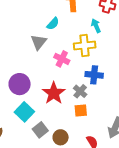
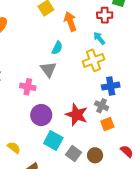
pink cross: (62, 59) -> (28, 87), moved

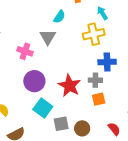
gray cross: (102, 106) -> (95, 80), turned -32
gray square: (74, 154) -> (61, 124), turned 35

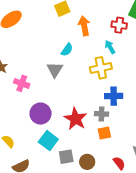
pink cross: (25, 51) -> (22, 83), moved

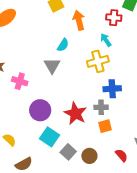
gray square: (66, 157) -> (68, 152), turned -35

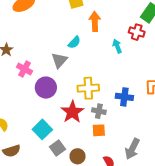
red cross: (114, 18) -> (137, 32), moved
yellow cross: (98, 61) -> (88, 88), moved
blue cross: (112, 89) -> (124, 97), moved
purple circle: (40, 110) -> (46, 88), moved

